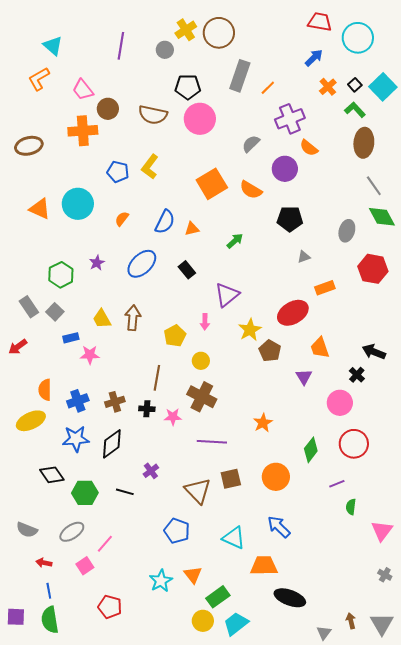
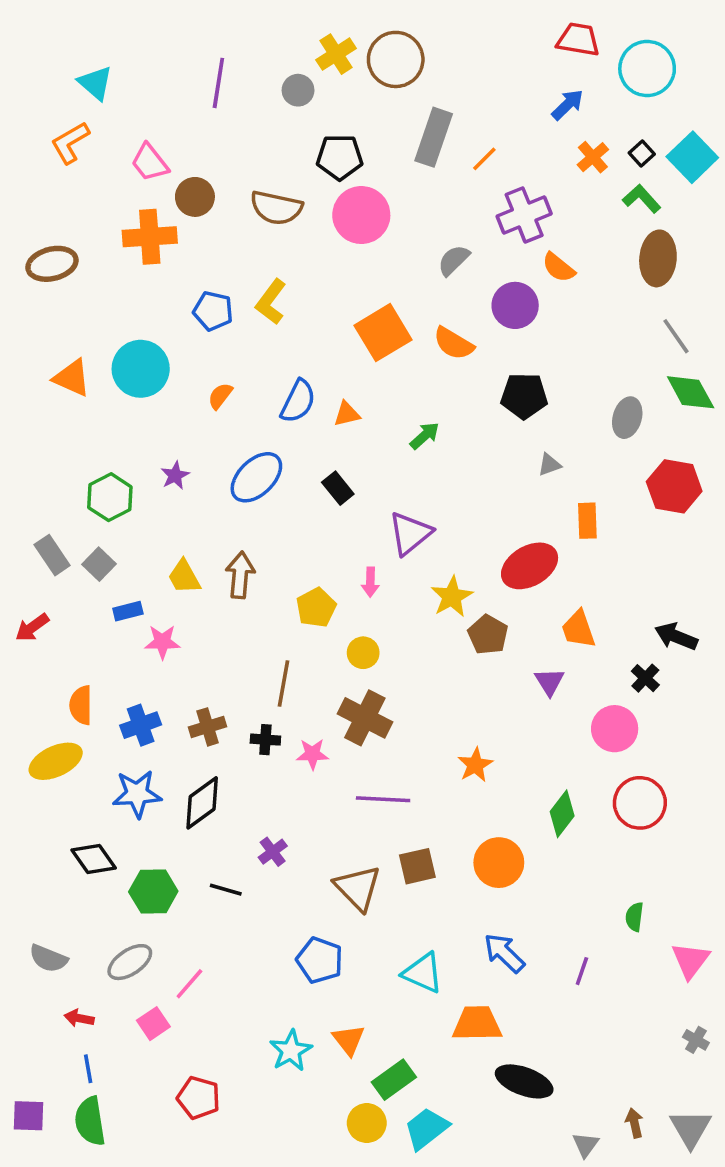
orange rectangle: (325, 288) -> (587, 521), turned -72
purple line: (337, 484) -> (582, 971), moved, turned -49

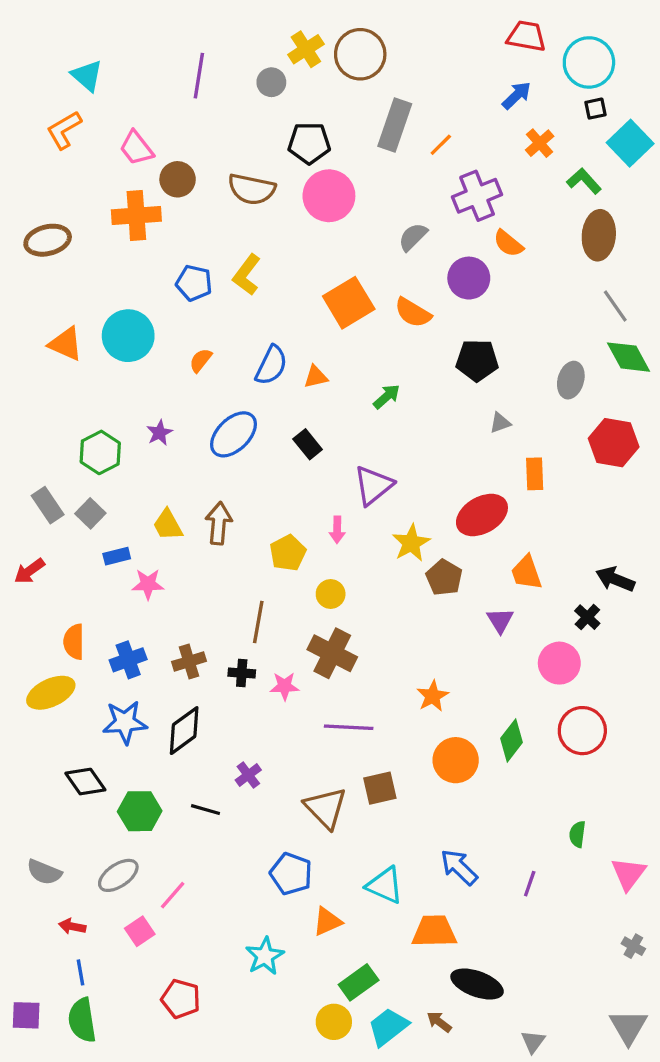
black square: (642, 154) -> (596, 109), moved, turned 30
orange circle: (499, 863) -> (456, 760), moved
orange triangle: (349, 1040) -> (327, 921), moved, turned 44
brown arrow: (634, 1123) -> (439, 1022), moved, turned -40

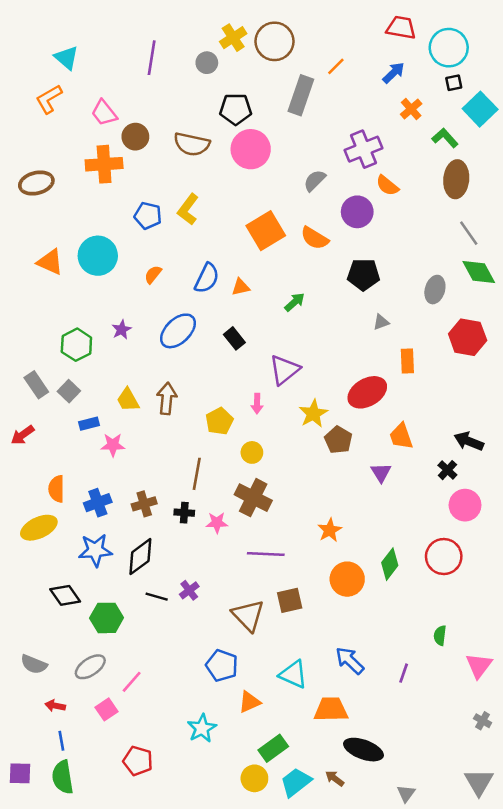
orange line: (441, 145) -> (336, 66), moved
pink circle: (559, 663) -> (465, 505), moved
black line: (206, 810) -> (157, 597), moved

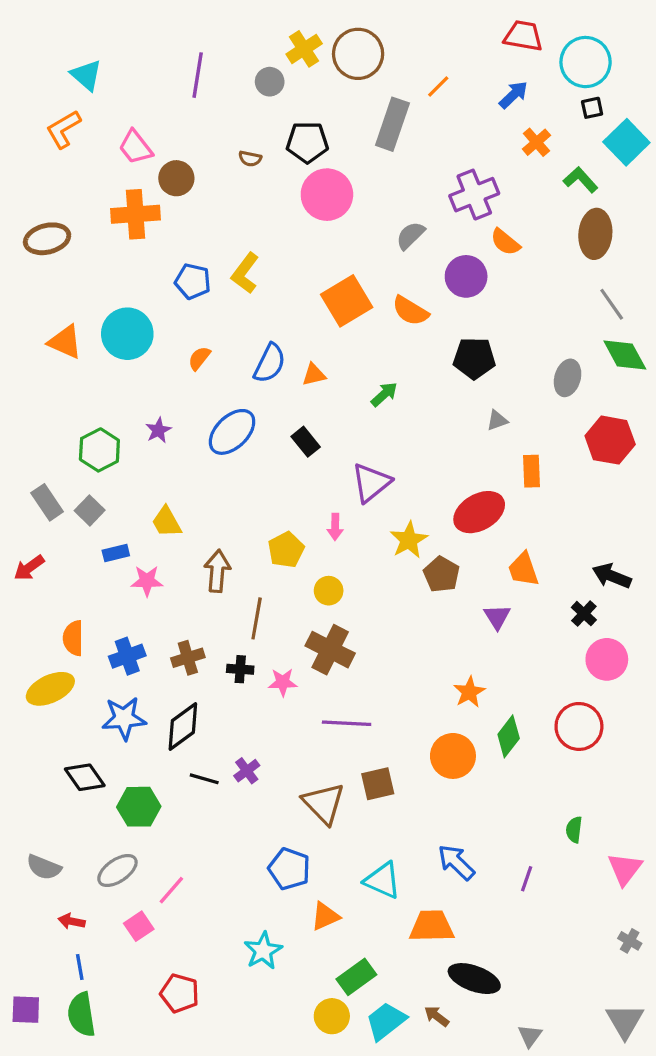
brown semicircle: (192, 144) -> (250, 159), moved, size x0.5
brown arrow: (167, 399) -> (217, 571), moved
orange star: (330, 530) -> (469, 692), moved

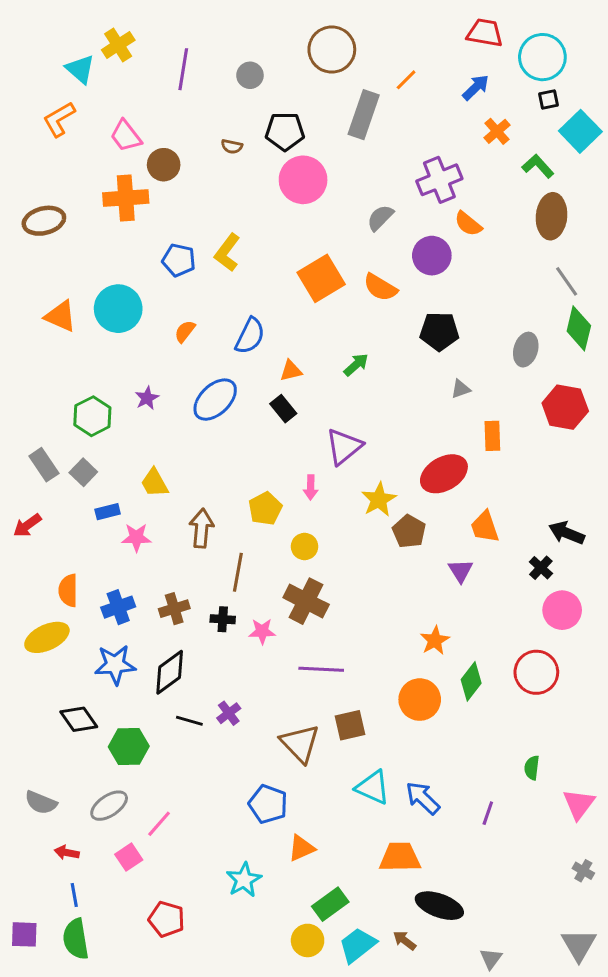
yellow cross: (304, 49) -> (118, 45), moved
green diamond: (625, 355) -> (579, 328), turned 42
orange triangle: (314, 375) -> (291, 371), moved
cyan triangle: (383, 880) -> (373, 787), moved

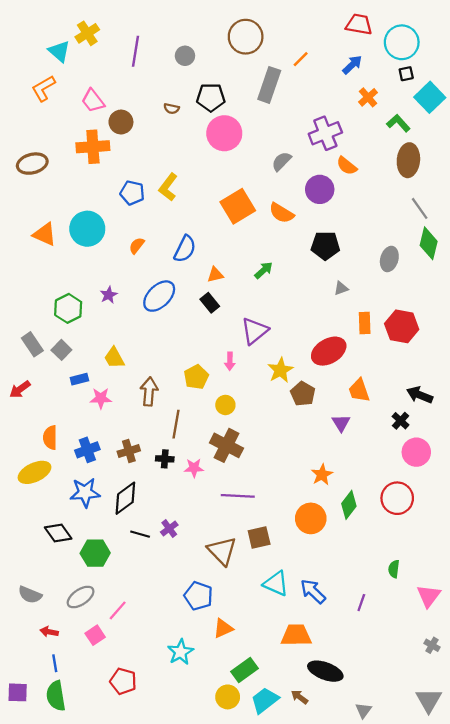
red hexagon: (565, 407) -> (402, 326), moved

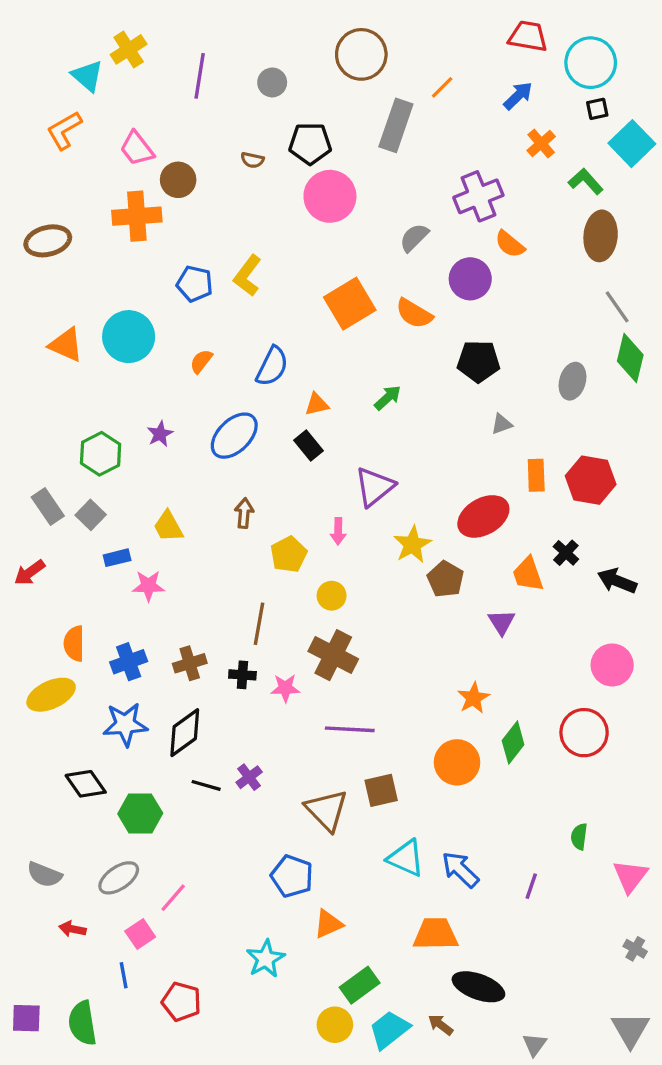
brown arrow: (149, 392) -> (244, 513), moved, size x0.7
black cross: (401, 421) -> (566, 553), moved
blue line: (55, 663) -> (124, 975), moved

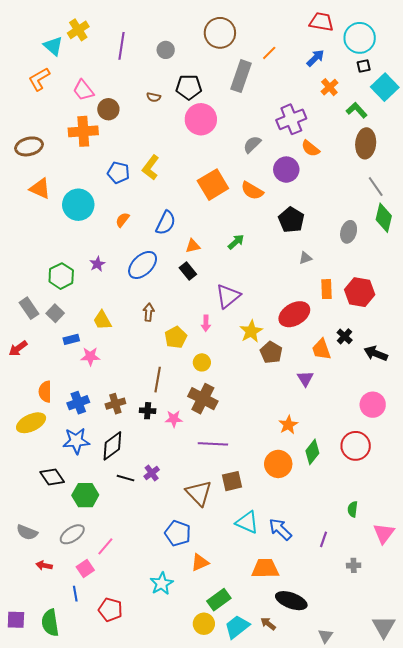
orange triangle: (66, 345) -> (40, 189), moved
black pentagon: (478, 361) -> (291, 220), turned 30
gray cross: (635, 949) -> (354, 565), moved, turned -32

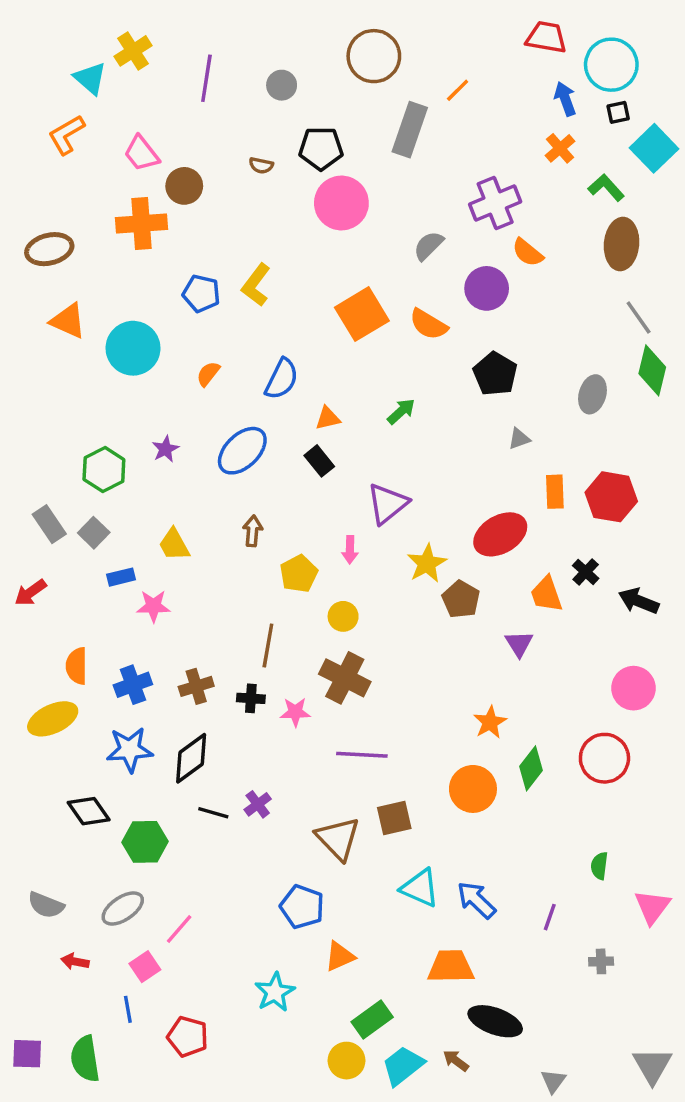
blue arrow: (315, 58) -> (565, 99), moved, turned -66

